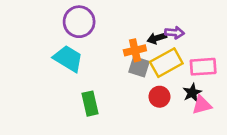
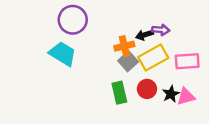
gray square: (139, 67) -> (128, 61), turned 30
black star: (192, 93) -> (171, 94), moved
green rectangle: (90, 104) -> (119, 93), moved

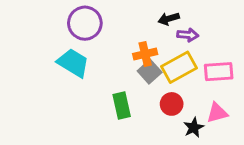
black arrow: (144, 35) -> (169, 19), moved
green rectangle: (119, 93) -> (122, 105), moved
black star: (171, 94) -> (194, 128), moved

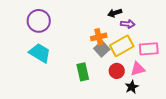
purple circle: (85, 23) -> (39, 21), moved
cyan trapezoid: (73, 63) -> (40, 53), moved
pink triangle: (217, 113) -> (138, 69), moved

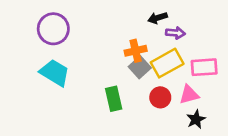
black star: (132, 87) -> (196, 119), moved

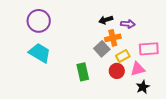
black arrow: (158, 18) -> (106, 20), moved
orange cross: (136, 51) -> (113, 38), moved
yellow rectangle: (167, 63) -> (123, 56), moved, size x0.6

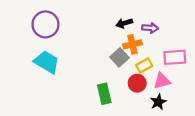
green rectangle: (83, 72) -> (104, 94), moved
black star: (143, 87) -> (158, 102), moved

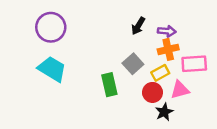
black arrow: (124, 23) -> (138, 26), turned -42
orange cross: (132, 44) -> (168, 49), moved
green rectangle: (104, 94) -> (109, 85), moved
black star: (158, 102) -> (164, 112), moved

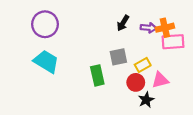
orange cross: (168, 49) -> (165, 28), moved
gray square: (133, 64) -> (118, 57), turned 30
pink rectangle: (194, 64) -> (173, 42), moved

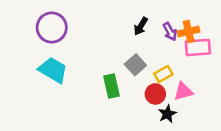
purple arrow: (149, 28) -> (170, 32), turned 56
gray square: (118, 57) -> (135, 65), turned -30

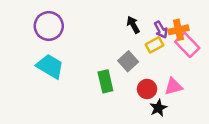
black arrow: (141, 26) -> (133, 25), turned 120
pink rectangle: (198, 47) -> (187, 45), turned 50
yellow rectangle: (163, 74) -> (155, 45), moved

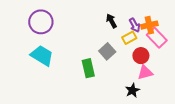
red circle: (147, 89) -> (141, 56), moved

